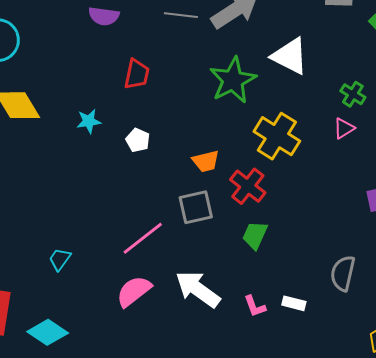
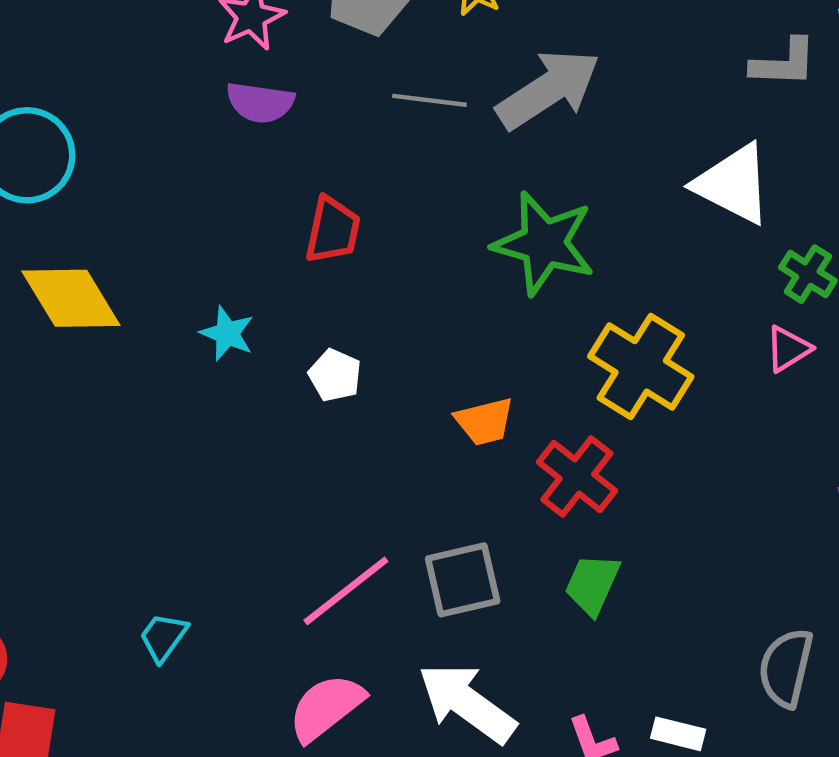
white triangle: (290, 56) -> (733, 184), moved
green star: (233, 80) -> (544, 243), turned -30
cyan star: (89, 121) -> (227, 333), turned 30
gray square: (196, 207) -> (463, 580), moved

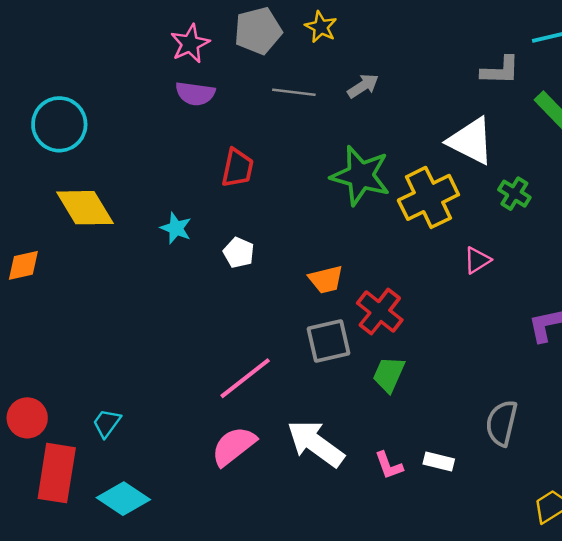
gray arrow: (548, 89) -> (363, 86), size x0.5
pink triangle: (788, 349) -> (477, 260), moved
yellow cross: (641, 366) -> (428, 197), moved, turned 32
gray square: (463, 580) -> (328, 341), moved
cyan trapezoid: (163, 637) -> (107, 423), moved

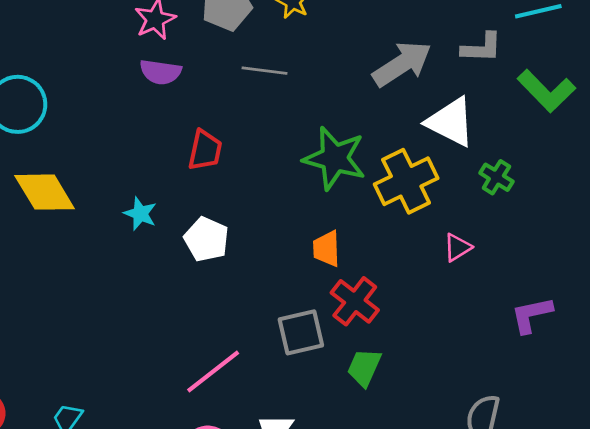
gray arrow: (363, 86) -> (402, 64), moved, size x1.8
white pentagon: (239, 253) -> (206, 239), size x1.4
orange trapezoid: (326, 279) -> (326, 249), moved, turned 102

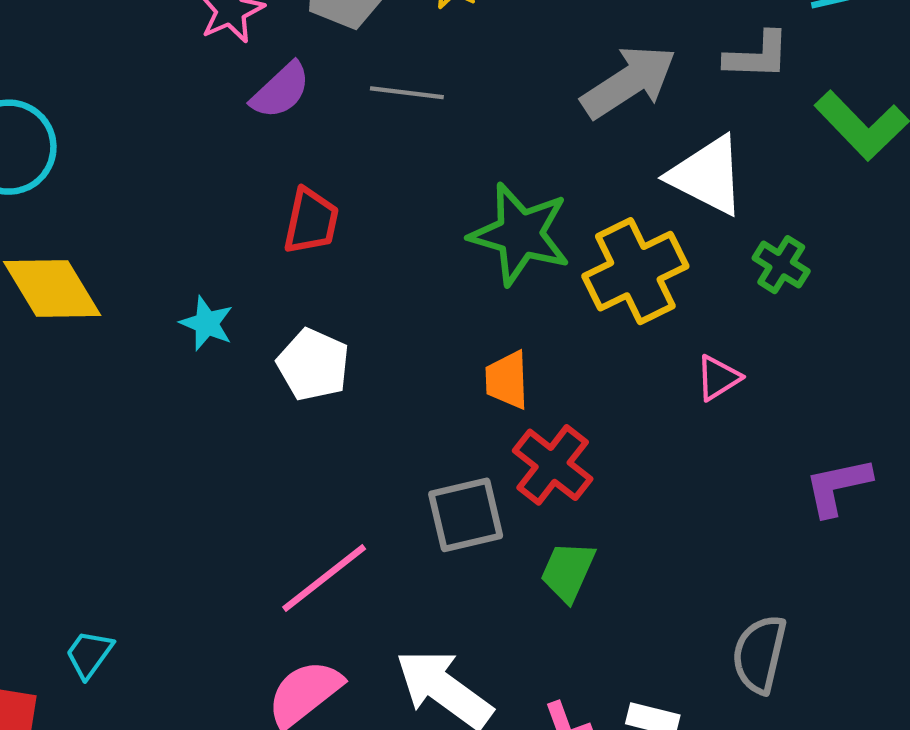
purple semicircle: (161, 72) -> (281, 91), moved, turned -51

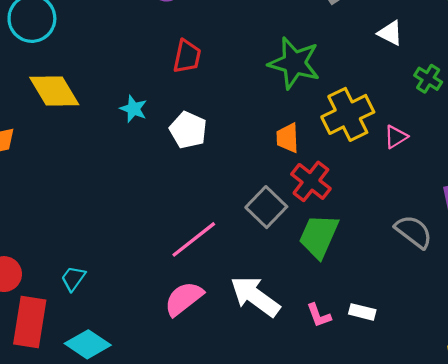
white triangle: (707, 175) -> (390, 33), size x0.6
yellow cross: (635, 271) -> (348, 114), moved
gray square: (466, 515) -> (266, 207), turned -33
green trapezoid: (568, 571) -> (319, 236), size x1.4
gray semicircle: (759, 654) -> (414, 232), moved, turned 114

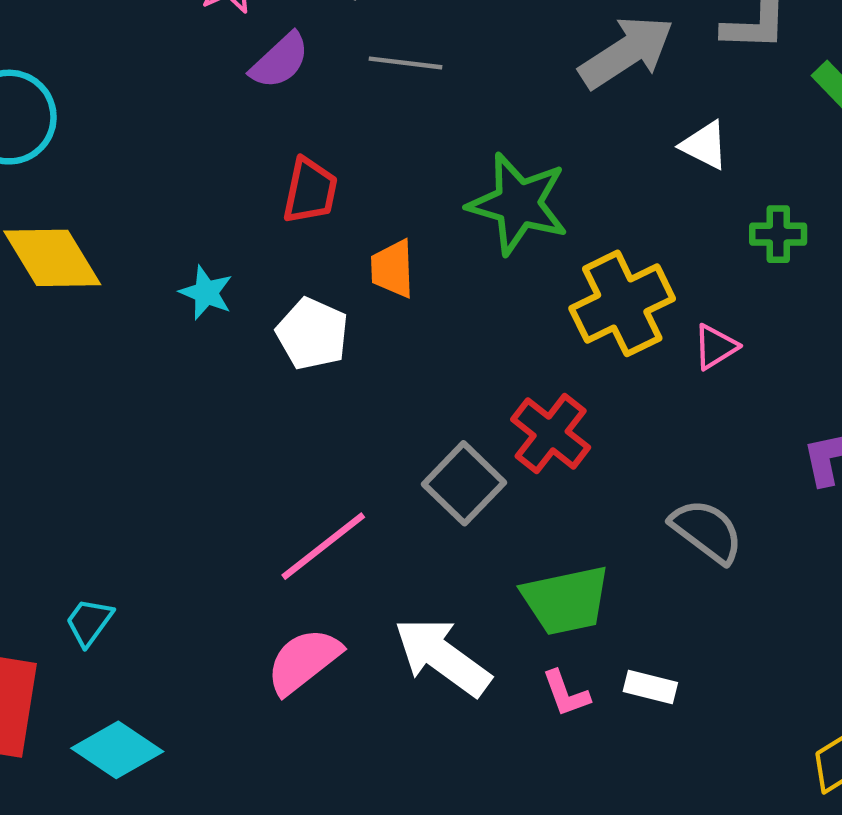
green cross: (428, 79) -> (778, 234), turned -32
orange trapezoid: (288, 138) -> (392, 269), moved
gray semicircle: (414, 232) -> (707, 531), moved
green trapezoid: (319, 236) -> (566, 600), moved, turned -126

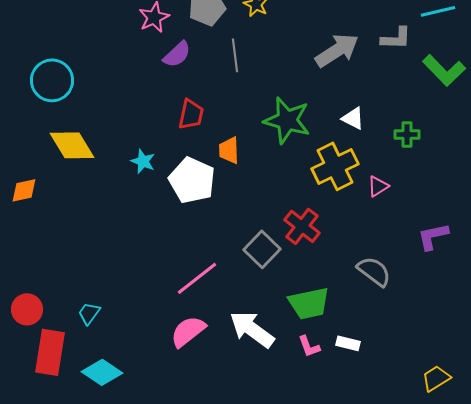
gray line: (405, 63) -> (235, 55), turned 76
white triangle: (705, 145) -> (353, 118), moved
white pentagon: (312, 334) -> (192, 180), size x1.4

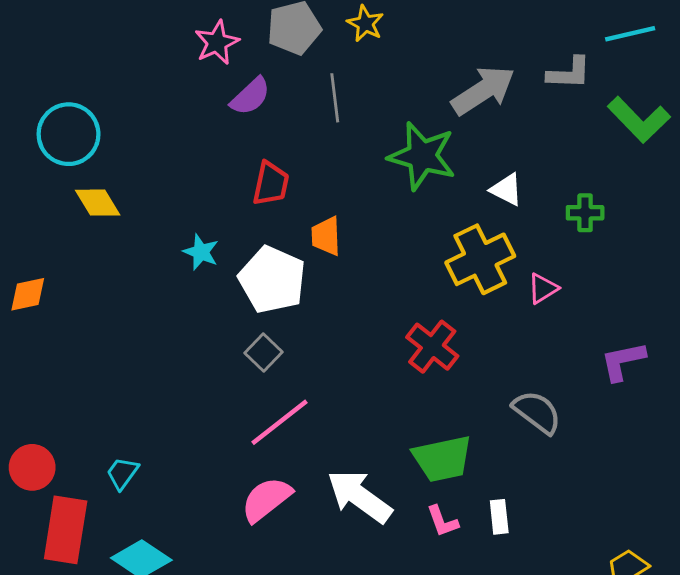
green star: (287, 120) -> (422, 156), moved
yellow diamond: (72, 145) -> (98, 203), moved, size x0.7
gray square: (262, 249) -> (263, 352), moved, size x0.7
white rectangle: (348, 343) -> (499, 517), turned 70

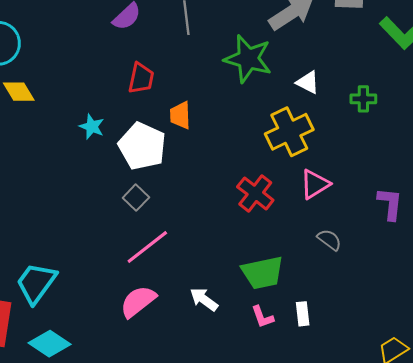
pink triangle: (543, 288) -> (315, 184), moved, size x1.4
purple L-shape: (623, 361) -> (390, 204), turned 108
gray semicircle: (537, 412) -> (329, 240), size x0.7
cyan trapezoid: (122, 473) -> (36, 283), size x1.8
white arrow: (360, 496) -> (204, 299), size x0.6

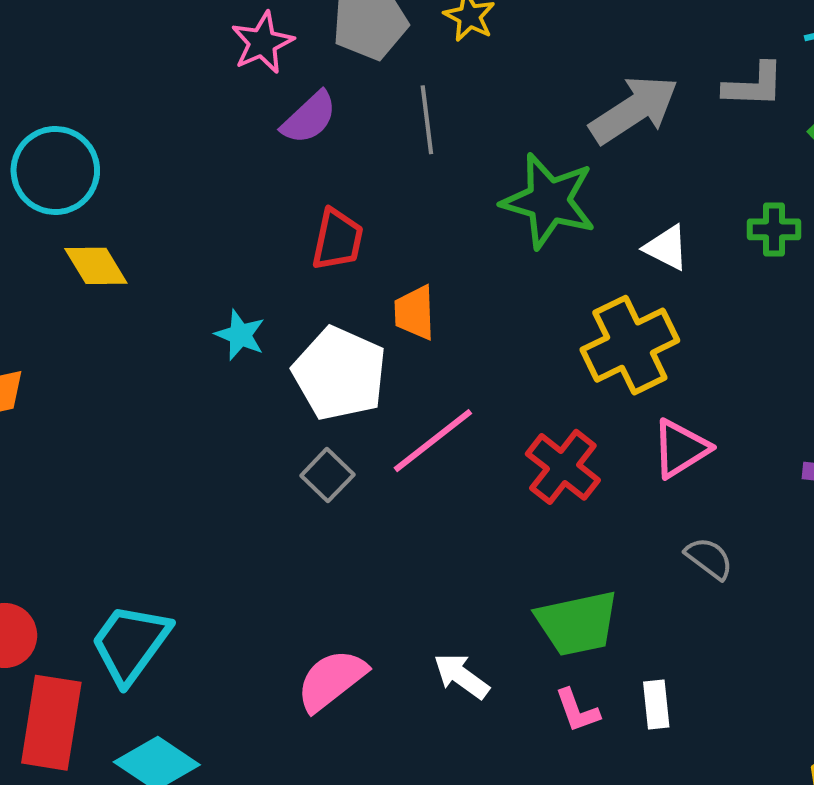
green cross: (363, 99) -> (774, 229), moved
pink line: (147, 247) -> (433, 441), moved

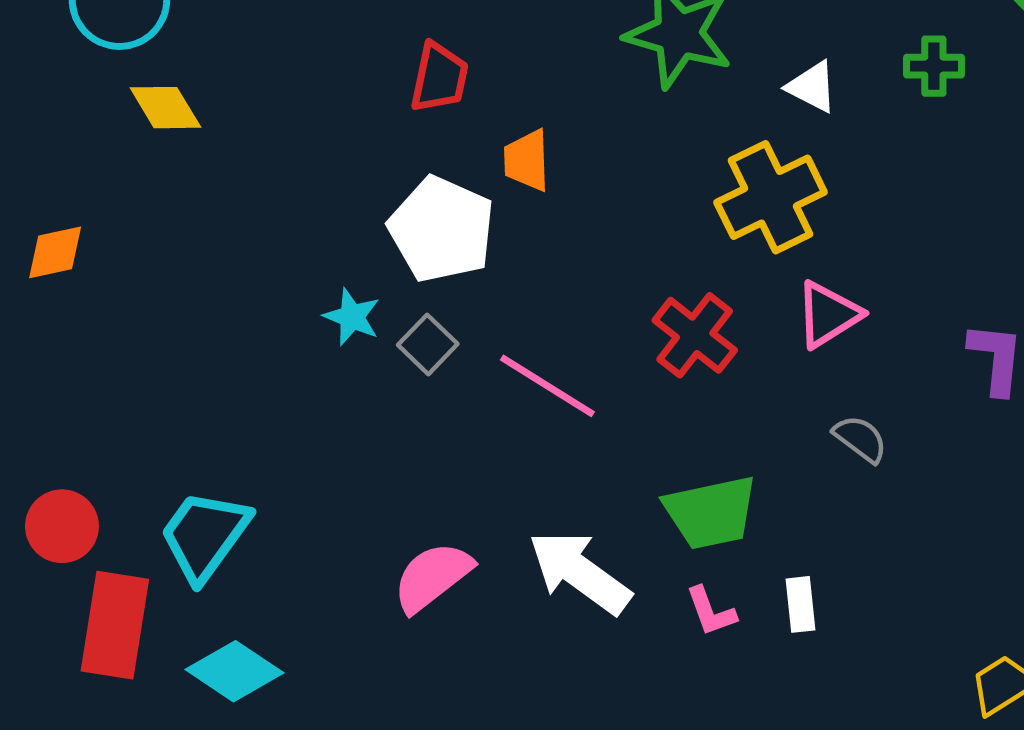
cyan star: (240, 335) -> (352, 317), moved
pink line: (433, 441) -> (547, 386), moved, turned 70
white arrow: (461, 676) -> (580, 572), size x1.6

